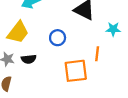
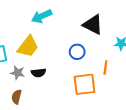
blue circle: (58, 38) -> (77, 52), moved

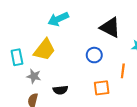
black semicircle: (38, 73) -> (60, 90), moved
orange square: (84, 84) -> (102, 88), size x0.7

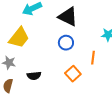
black triangle: (110, 28) -> (68, 17), moved
orange square: (102, 88) -> (73, 74), turned -35

